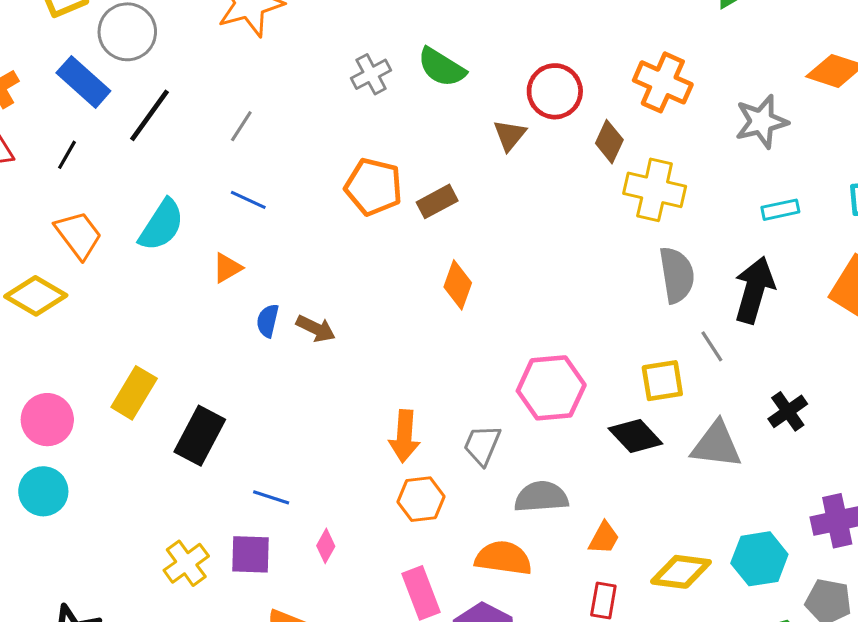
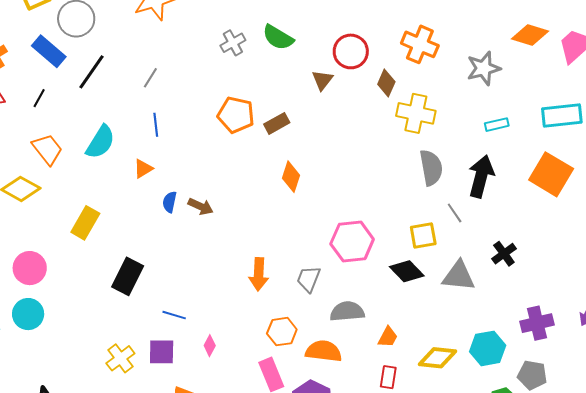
blue line: (248, 200) -> (156, 125), turned 60
yellow rectangle: (134, 393) -> (85, 223), moved
orange hexagon: (421, 499) -> (282, 332), moved

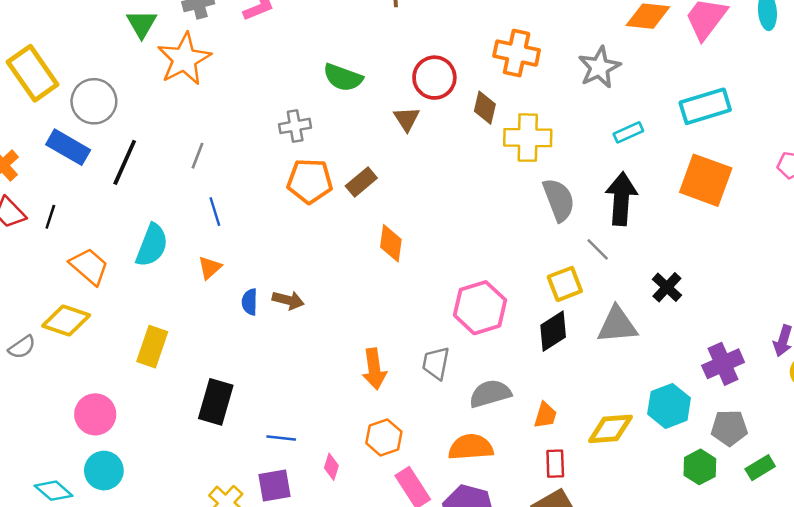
gray cross: (233, 43) -> (295, 126), moved, turned 30
black line: (39, 98) -> (50, 217), moved
black diamond: (407, 271) -> (553, 331), turned -68
orange hexagon: (282, 332) -> (384, 437), moved

